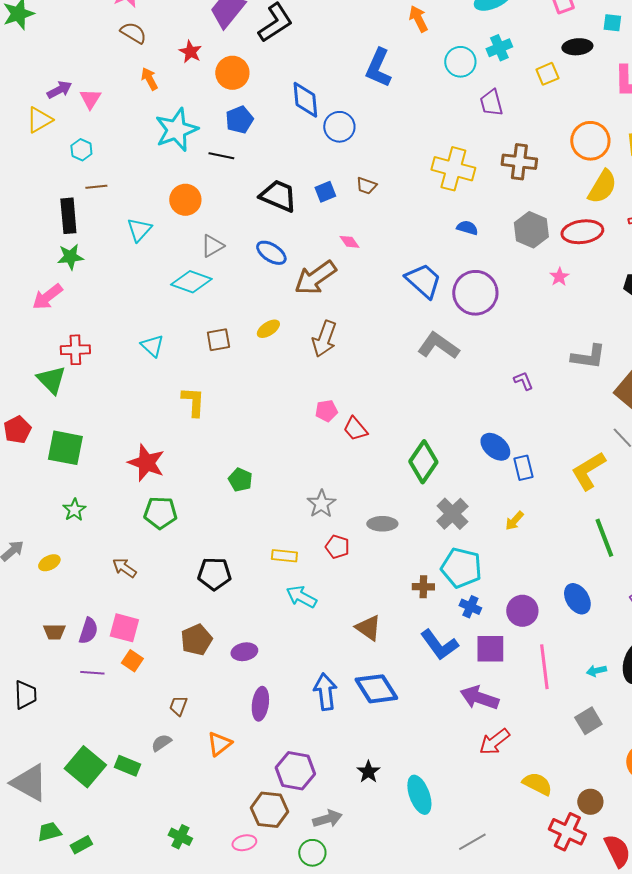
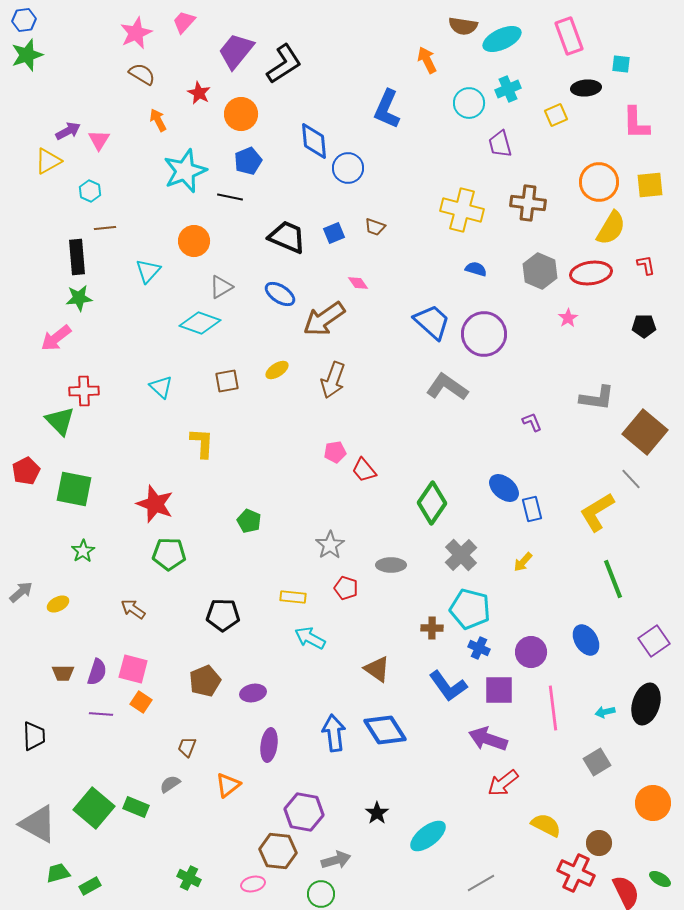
cyan ellipse: (419, 795) -> (428, 836), turned 72

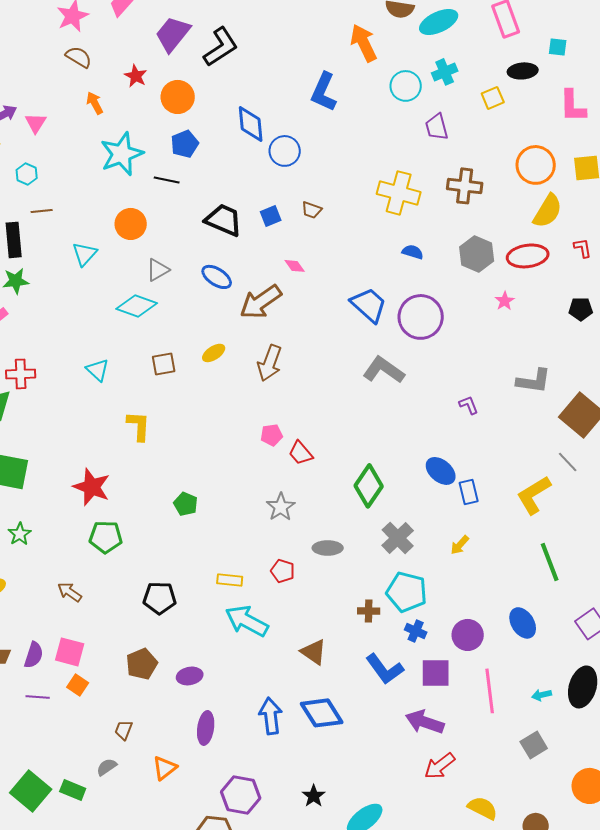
orange arrow: (427, 60) -> (364, 43), size x1.4
gray star: (330, 545) -> (281, 507), moved
cyan arrow: (310, 638) -> (247, 621), size x1.4

